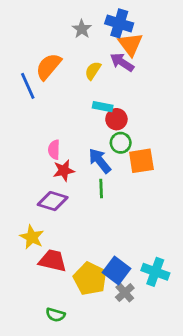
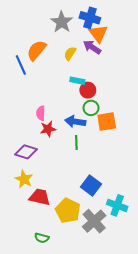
gray star: (82, 29) -> (62, 22), size x1.5
blue arrow: (100, 161) -> (75, 122), turned -42
purple diamond: (53, 201) -> (26, 152), moved
blue square: (116, 270) -> (91, 185), moved
gray cross: (125, 293) -> (94, 221), size x1.6

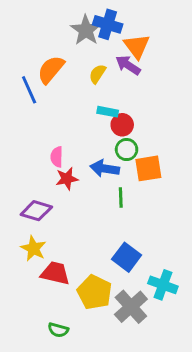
blue cross: (90, 18) -> (108, 24), moved
green line: (76, 143) -> (121, 198), moved

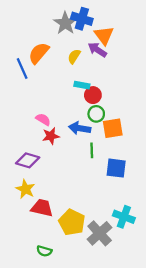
pink semicircle: (57, 157) -> (43, 119), turned 120
blue square: (127, 257) -> (116, 168), moved, turned -30

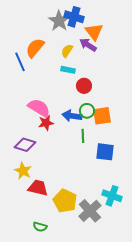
cyan rectangle: (82, 85) -> (68, 70), moved
green circle: (96, 114) -> (87, 111), moved
pink semicircle: (43, 119) -> (39, 108), size x1.6

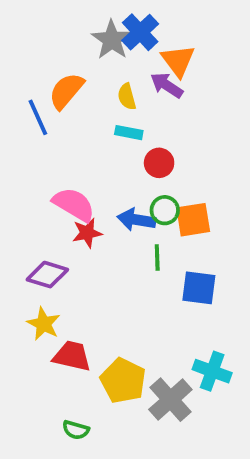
blue cross: (74, 17) -> (140, 32), turned 30
yellow semicircle: (67, 51) -> (127, 97), turned -48

